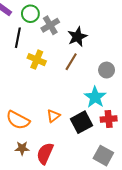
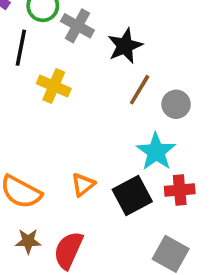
gray cross: (50, 25) -> (77, 26), turned -30
brown line: (71, 62) -> (140, 90), moved

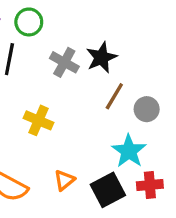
gray cross: (77, 26) -> (64, 62), moved
yellow cross: (54, 86) -> (39, 120), moved

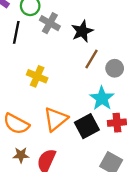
gray cross: (64, 62) -> (50, 23), moved
orange triangle: (64, 180) -> (56, 119), size x1.6

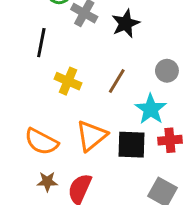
black line: (16, 32) -> (41, 43), moved
brown line: (92, 59) -> (117, 81), moved
black square: (87, 126) -> (131, 145), turned 30

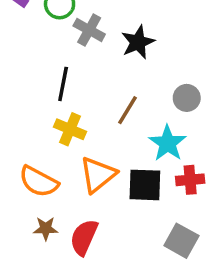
black line: (41, 43) -> (63, 84), moved
yellow cross: (68, 81) -> (70, 129), moved

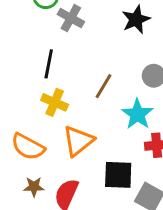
black star: (138, 42) -> (136, 20), moved
black square: (145, 185) -> (118, 175), moved

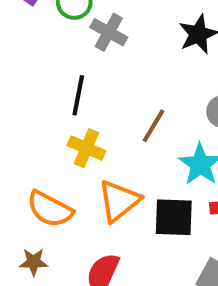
black square: (118, 175) -> (174, 217), moved
brown star: (34, 187) -> (34, 262), moved

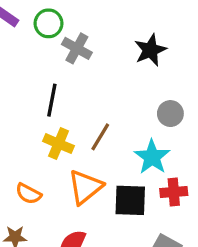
brown line: (153, 126) -> (100, 137), moved
orange semicircle: (50, 209) -> (28, 194), size x0.7

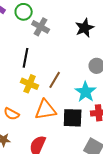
orange triangle: (85, 187) -> (46, 110), turned 30

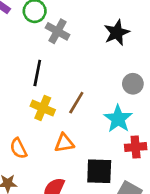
orange triangle: (46, 110) -> (64, 143), size x0.7
orange semicircle: (12, 114) -> (18, 148), turned 35
black square: (73, 118) -> (99, 171), moved

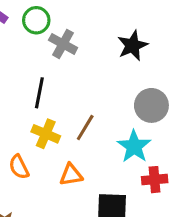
gray circle: (133, 84) -> (151, 105), size x1.4
orange semicircle: (18, 148) -> (19, 167), moved

